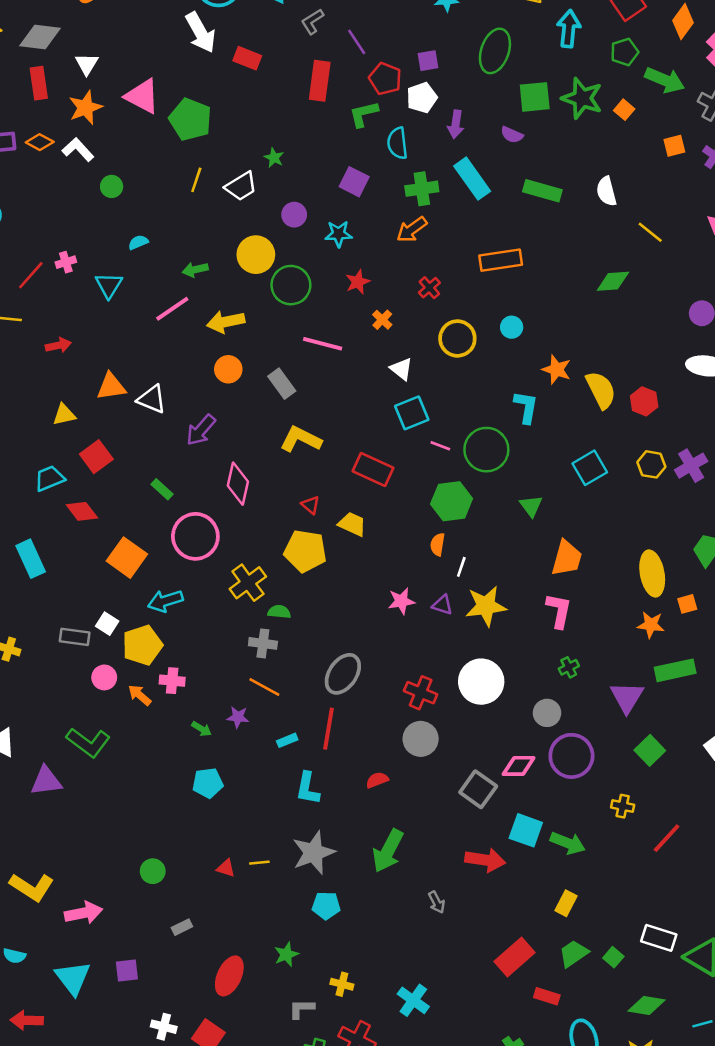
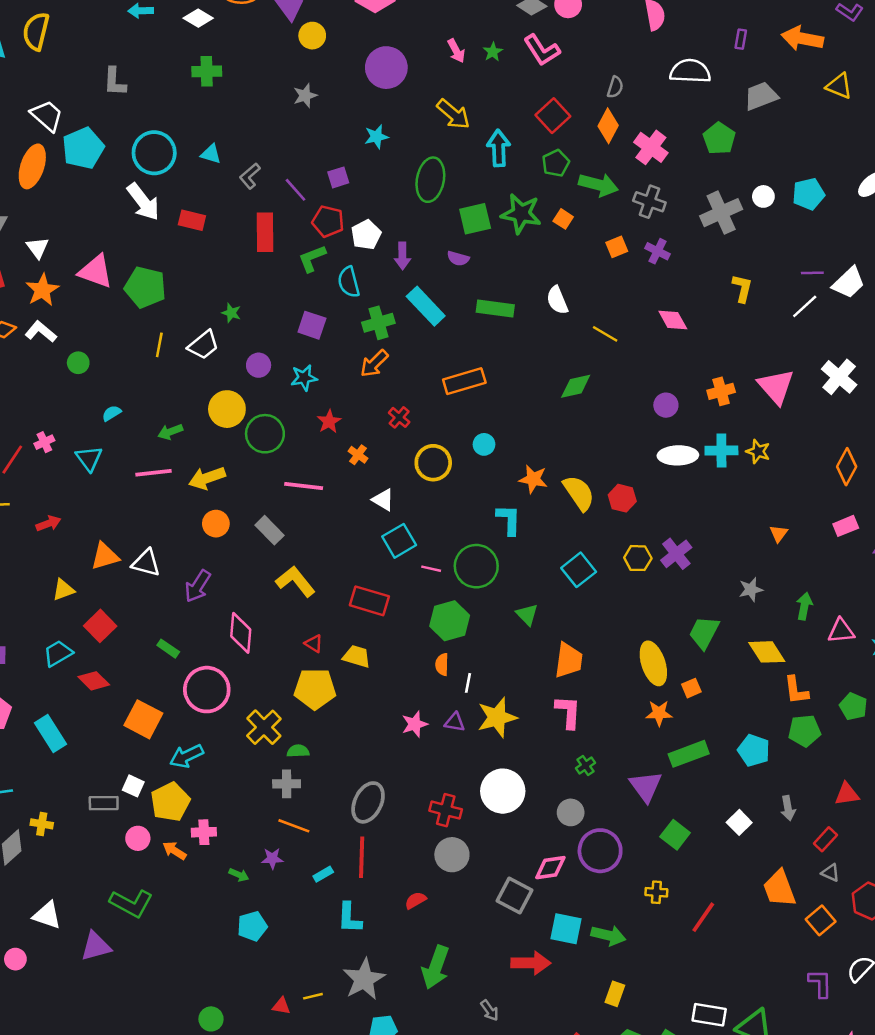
purple square: (428, 61) -> (338, 177), moved
pink line: (172, 309) -> (153, 473), turned 36
yellow L-shape: (301, 439) -> (295, 581), turned 33

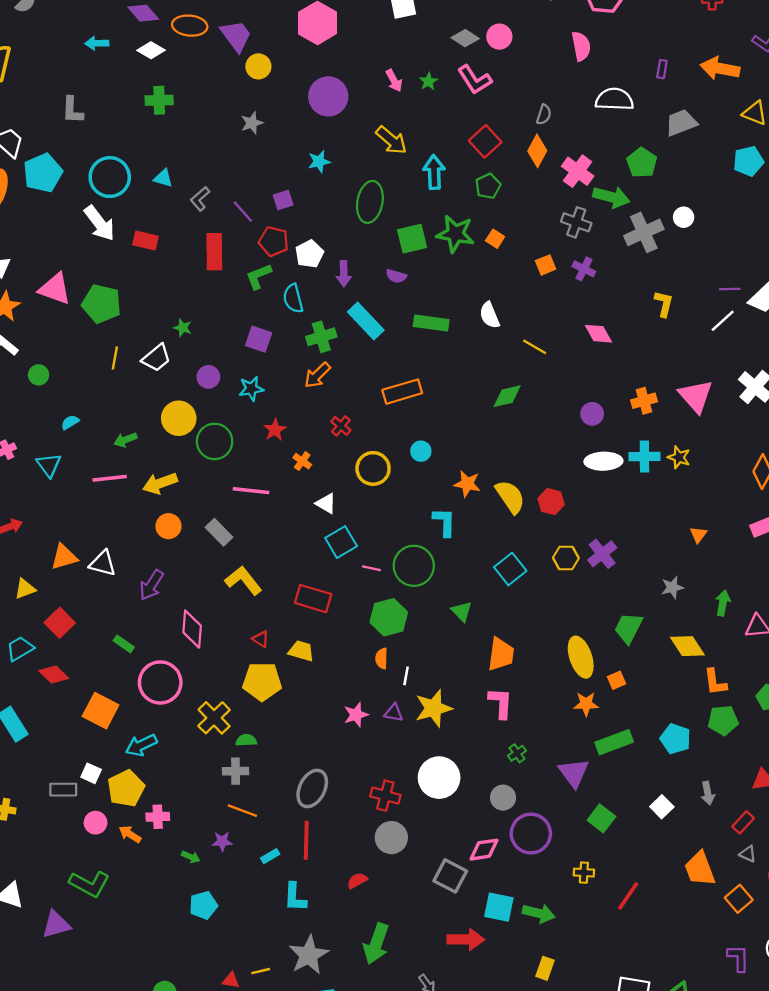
green arrow: (598, 185) -> (611, 197), moved
cyan pentagon: (808, 194) -> (748, 161), moved

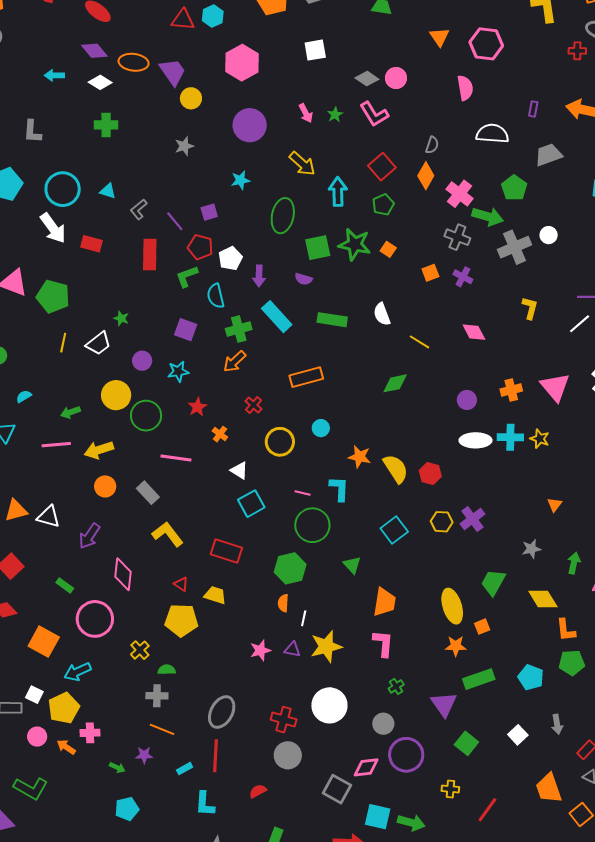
pink line: (371, 568) -> (303, 493), moved
yellow cross: (214, 718) -> (140, 650), size x0.7

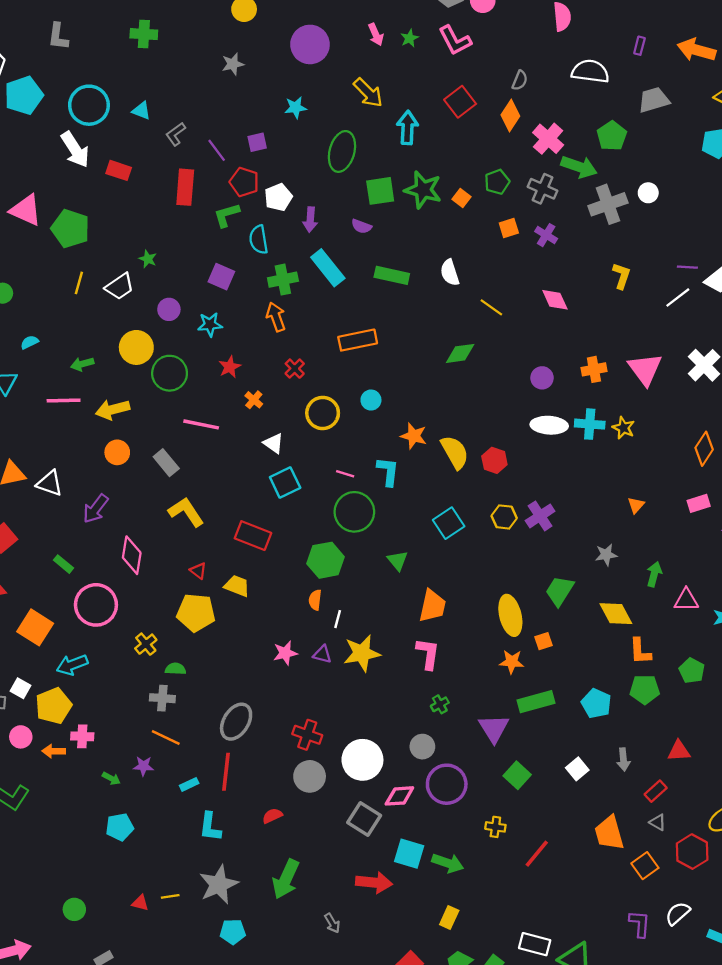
green pentagon: (383, 205) -> (497, 182), moved
orange arrow: (235, 361) -> (276, 317), turned 110
white circle: (329, 705) -> (362, 760), moved
orange arrow: (66, 747) -> (54, 751), turned -36

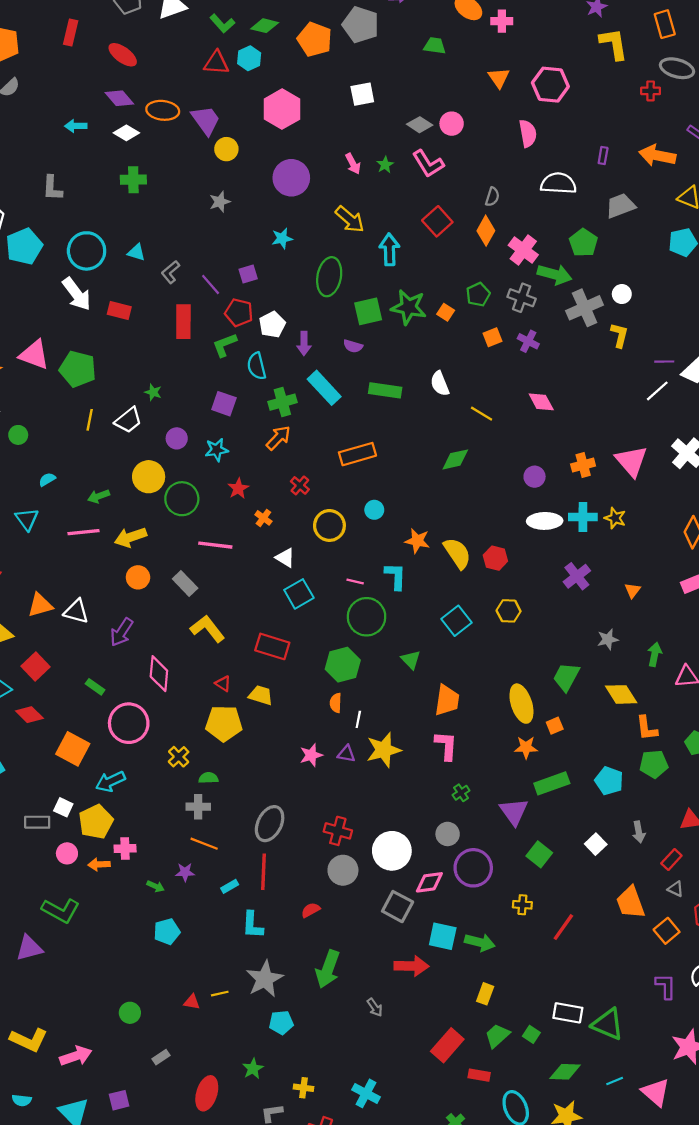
yellow L-shape: (622, 276) -> (619, 335), moved
orange arrow: (276, 317) -> (278, 438), turned 68
purple cross: (540, 516) -> (577, 576), moved

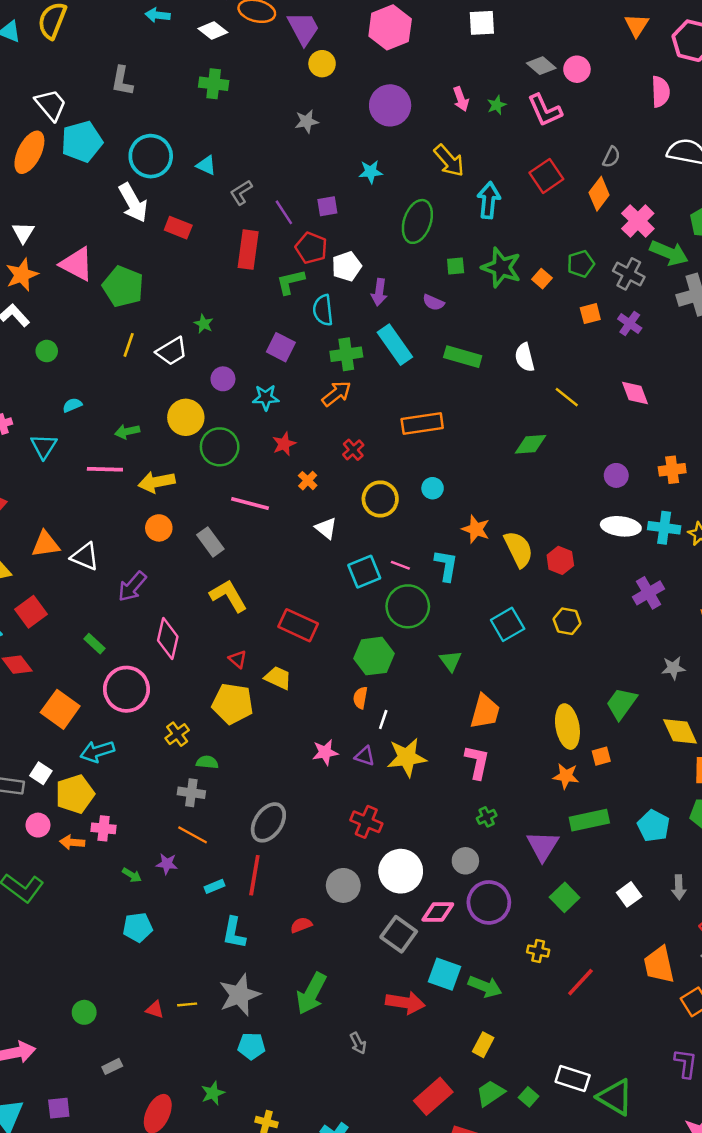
green square: (368, 311) -> (456, 266), size x0.6
cyan square: (299, 594) -> (364, 572), moved
red cross: (338, 831) -> (366, 822), moved

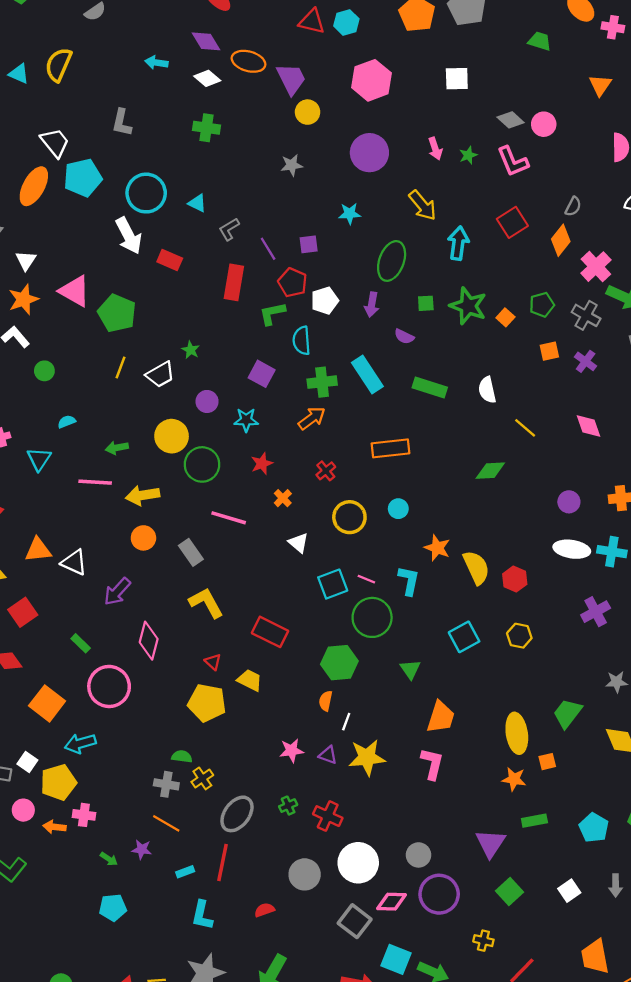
purple arrow: (379, 292) -> (372, 305), moved
yellow cross: (177, 734) -> (202, 778), moved
green cross: (487, 817) -> (288, 806), moved
green rectangle: (589, 820) -> (534, 821), size x0.7

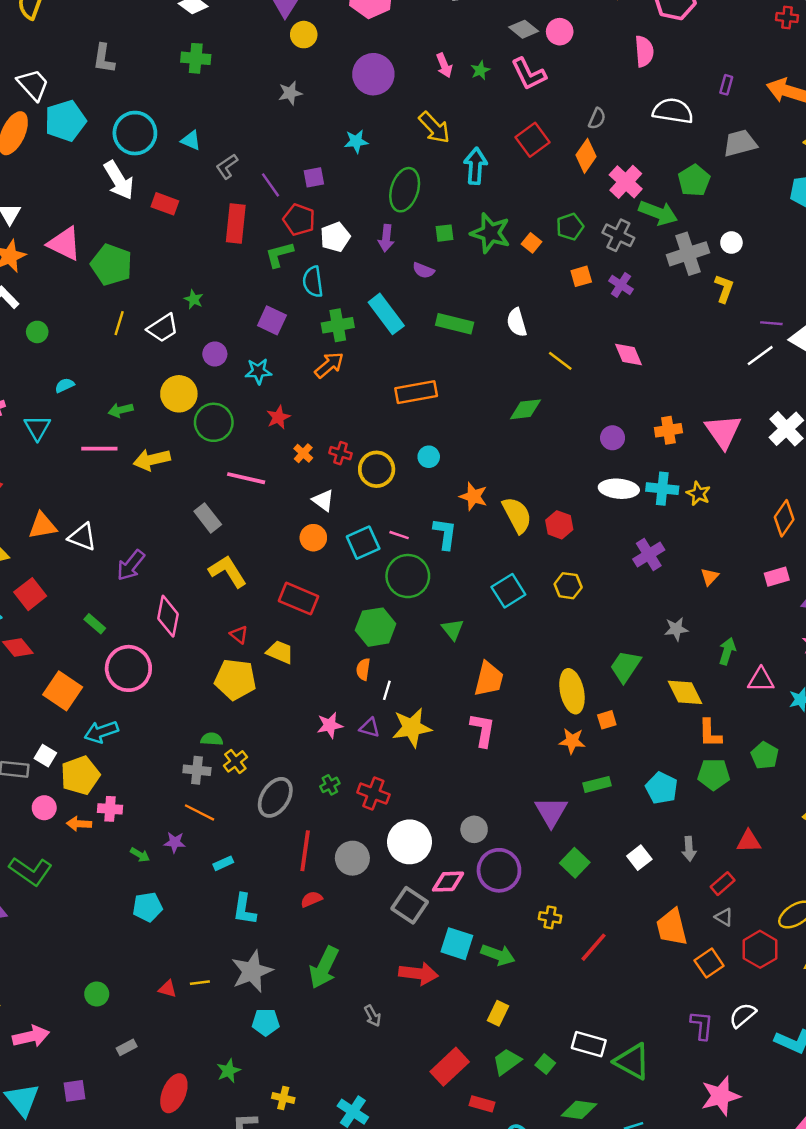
red cross: (326, 471) -> (340, 453), moved, turned -30
orange circle: (143, 538) -> (313, 538), moved
red line: (223, 863) -> (305, 851), moved

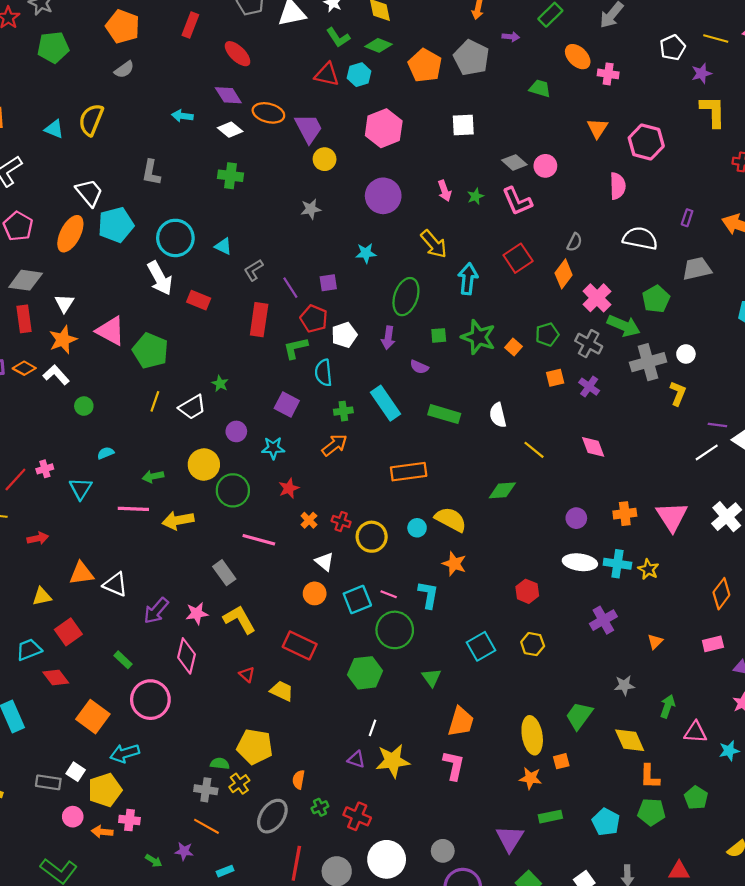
green cross: (338, 325) -> (343, 411), size x0.7
yellow semicircle: (517, 515) -> (451, 519), moved, turned -36
orange semicircle: (363, 669) -> (299, 780), moved
yellow pentagon: (235, 679) -> (255, 747), moved
pink star: (330, 725) -> (197, 613), moved

